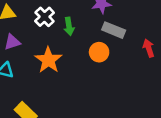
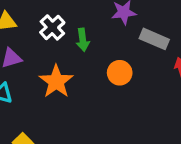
gray rectangle: (114, 30) -> (154, 39), moved

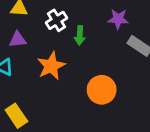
orange circle: (120, 73) -> (102, 90), moved, size x1.4

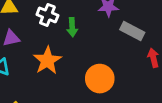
white cross: (56, 20) -> (47, 15), turned -30

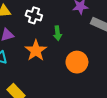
green arrow: (72, 27) -> (58, 33), moved

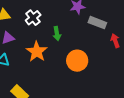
white cross: (34, 15) -> (33, 18), turned 35

